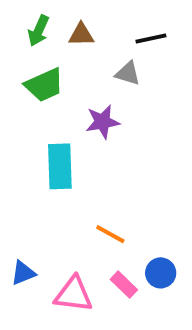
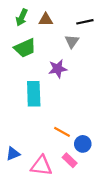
gray triangle: (128, 73) -> (72, 41), turned 48
blue circle: (161, 273) -> (83, 144), moved

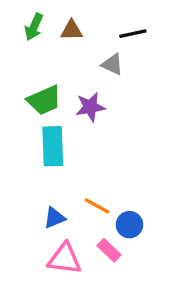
gray triangle: (72, 41) -> (112, 64), turned -40
green trapezoid: (25, 48) -> (44, 100), moved
blue triangle: (13, 154) -> (54, 218), moved

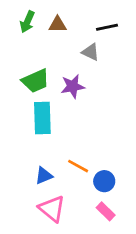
pink rectangle: (109, 250) -> (106, 211), moved
pink triangle: (65, 259) -> (52, 209), turned 32

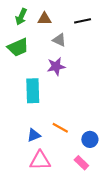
gray triangle: (90, 52) -> (59, 40), moved
green trapezoid: (36, 81) -> (18, 47), moved
blue circle: (104, 181) -> (90, 139), moved
pink triangle: (52, 209) -> (40, 161), turned -40

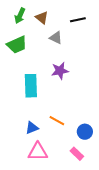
brown triangle: (44, 19) -> (42, 18), turned 40
purple star: (56, 66) -> (60, 71), moved

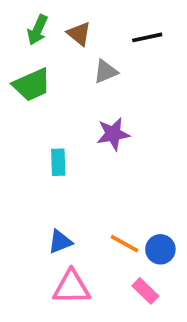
gray triangle: (56, 38) -> (106, 72), turned -48
cyan rectangle: (31, 86) -> (58, 162), size x0.6
orange line: (57, 121) -> (124, 244), moved

